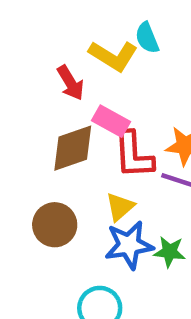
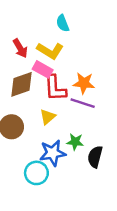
yellow L-shape: (113, 56) -> (50, 51), moved
blue star: (129, 245) -> (53, 153), moved

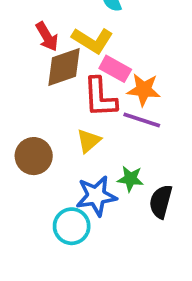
pink rectangle: (43, 69) -> (115, 69), moved
brown diamond: (21, 84) -> (64, 67), moved

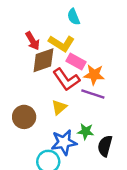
red L-shape: (100, 97) -> (66, 80), turned -32

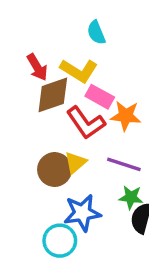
purple line: (93, 94) -> (124, 164), moved
brown circle: (24, 117) -> (55, 170), moved
green star: (86, 131) -> (131, 197), moved

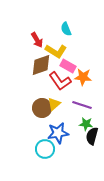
red arrow: (37, 67) -> (37, 40), moved

